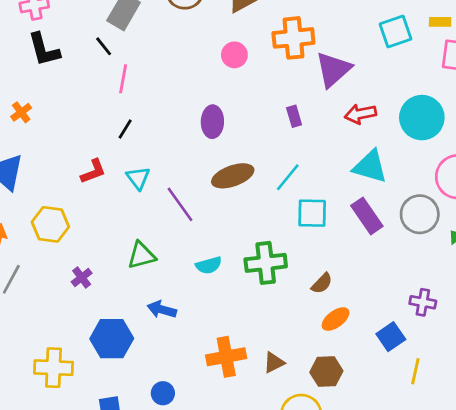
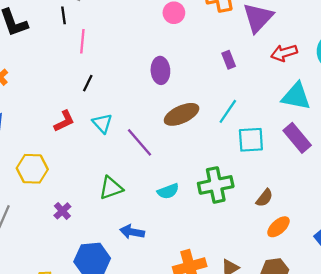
black line: (104, 46) -> (64, 15), turned 36

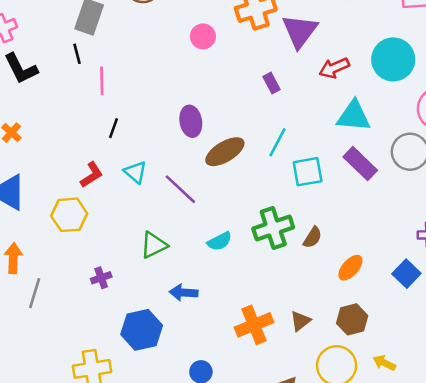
purple ellipse: (160, 70) -> (191, 121), moved
yellow hexagon: (32, 169) -> (69, 215), moved
brown semicircle: (264, 198) -> (313, 237), moved
purple cross: (62, 211) -> (101, 278), turned 30

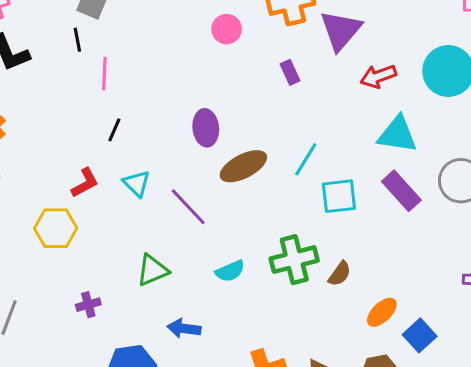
purple rectangle: (272, 83) -> (290, 72), moved
blue square: (406, 274) -> (420, 335), moved

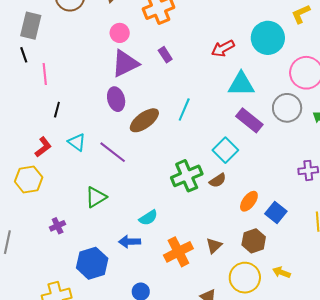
purple triangle: (341, 30) -> (125, 63), moved, turned 32
cyan square: (339, 196) -> (225, 150), moved, turned -30
cyan semicircle: (230, 271) -> (148, 218), moved
brown semicircle: (340, 274) -> (218, 180), turned 30
blue arrow: (184, 328) -> (130, 242), moved

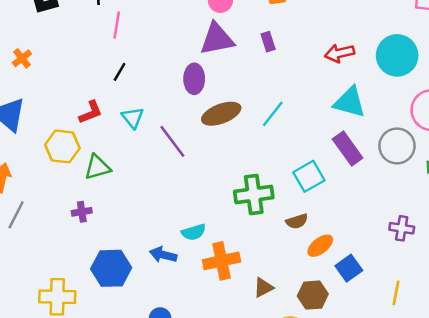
brown semicircle: (218, 180) -> (297, 221), moved
green triangle: (96, 197) -> (97, 167), moved
orange cross: (178, 252) -> (221, 261), moved

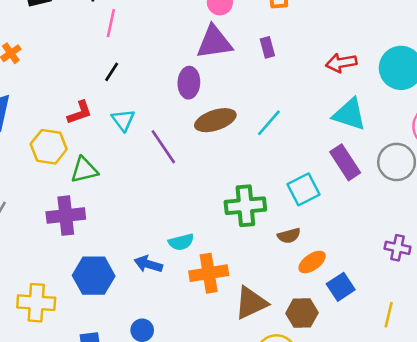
purple cross: (82, 212) -> (66, 216), size x1.8
brown triangle: (263, 288) -> (251, 303), size x1.6

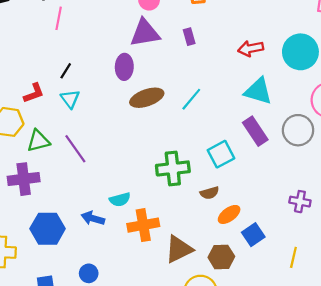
black line: (112, 72) -> (66, 71), moved
purple line: (163, 147) -> (75, 149), moved

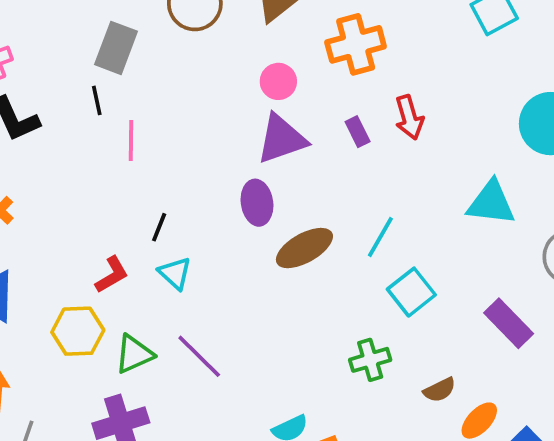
red arrow: (251, 48) -> (409, 117), moved, turned -85
purple rectangle: (255, 131) -> (509, 323), moved
cyan square: (221, 154) -> (411, 292), moved
green cross: (173, 168) -> (370, 360), size x0.7

